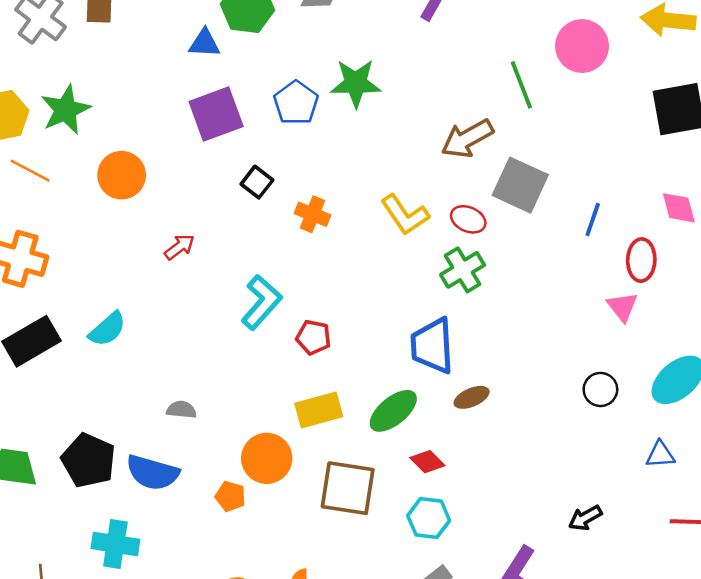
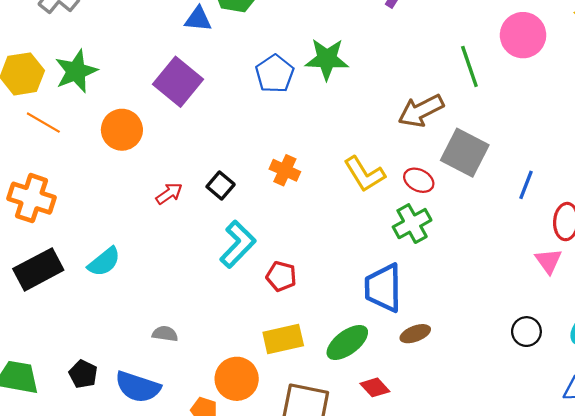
purple square: (216, 114) -> (178, 82), moved, turned -33
black square: (257, 182) -> (221, 186), moved
black pentagon: (89, 460) -> (83, 374), size x0.6

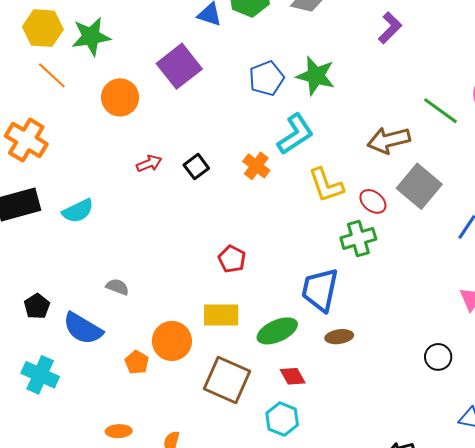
green line: (469, 66) -> (441, 111), turned -48
cyan L-shape: (238, 244) -> (295, 134), moved

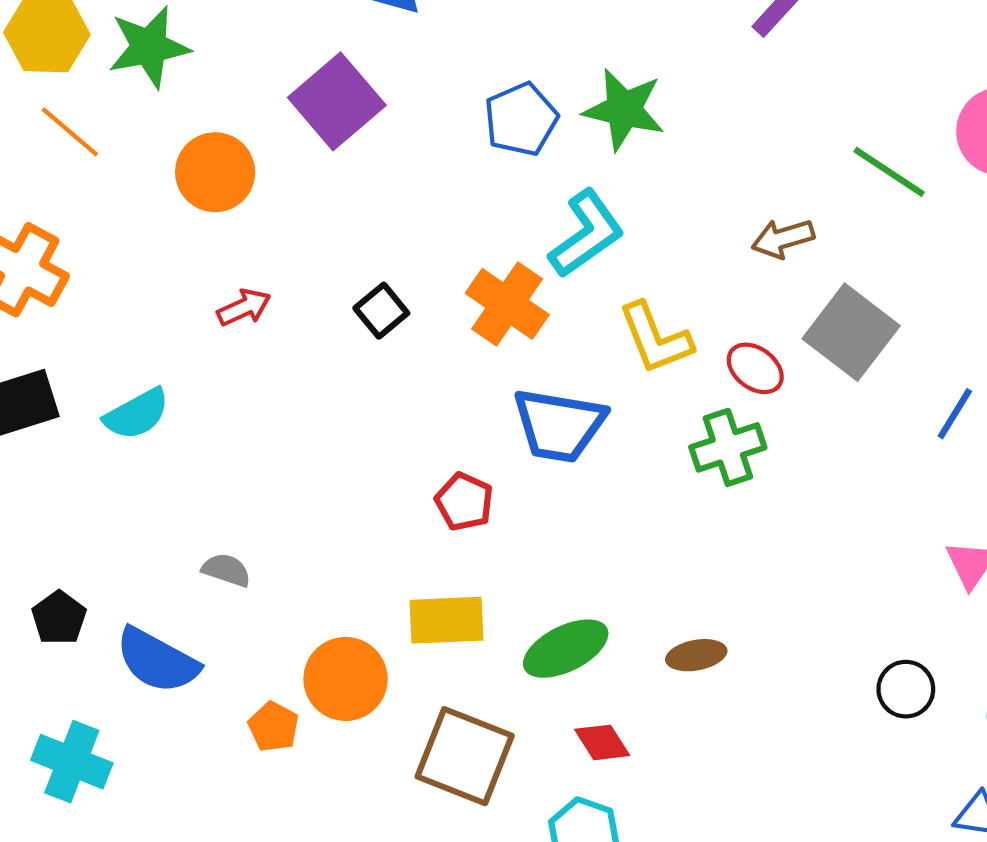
brown arrow: (389, 140) -> (783, 238), size x0.7
red arrow: (149, 163) -> (244, 307), moved
orange cross: (256, 166) -> (507, 304), size x1.4
blue trapezoid: (320, 290) -> (559, 425), moved, turned -90

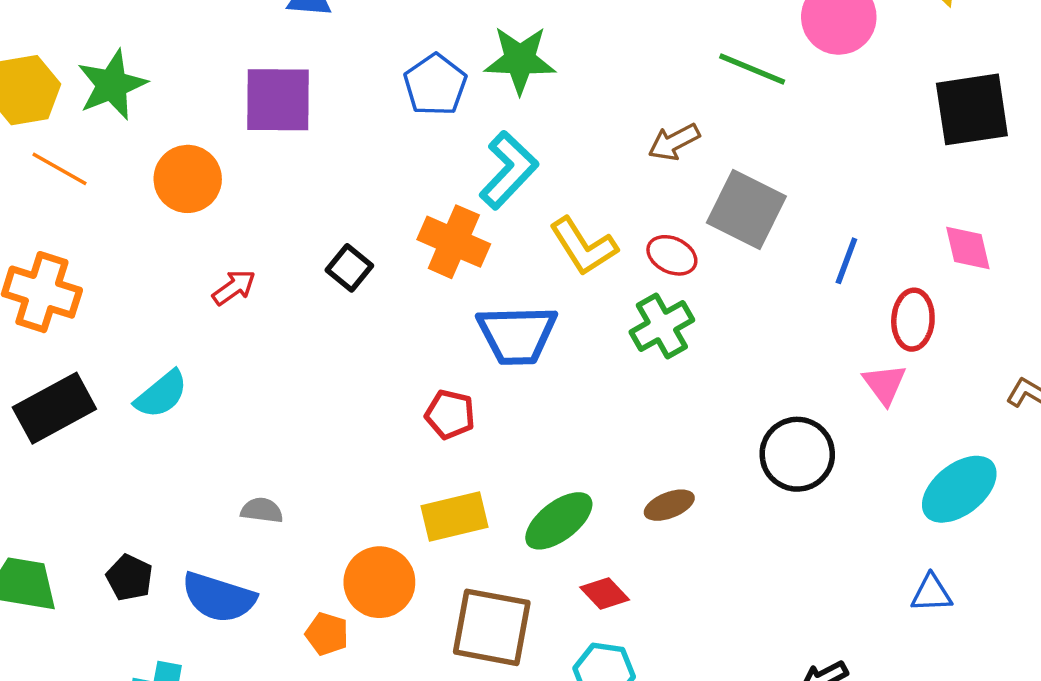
purple square: (337, 101) -> (278, 100), turned -38
black circle: (906, 689) -> (797, 454), moved, size x1.5

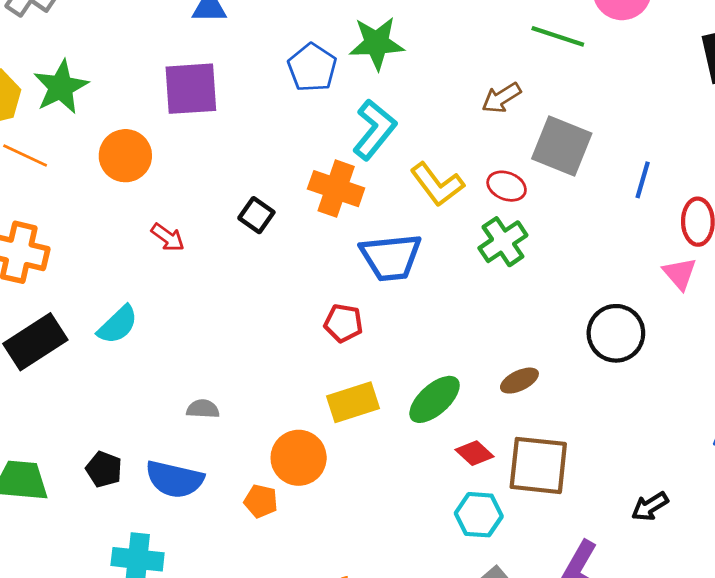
red arrow: (234, 287) -> (168, 237), turned 76
brown square: (492, 627) -> (538, 465), moved

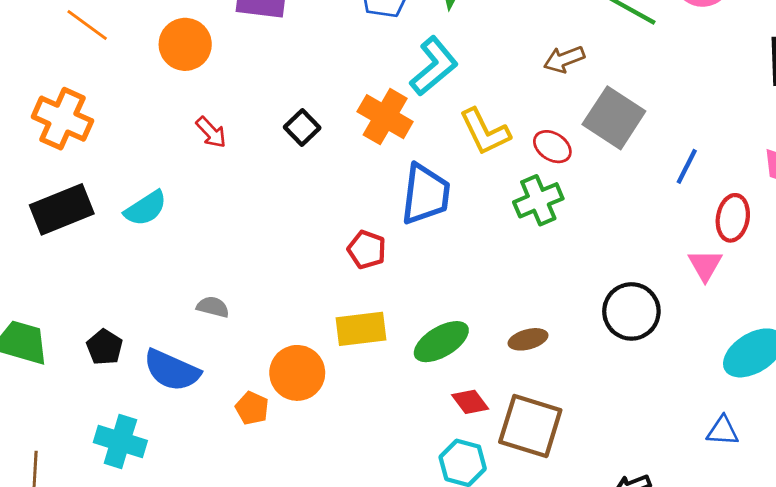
blue trapezoid: (391, 257) -> (426, 194), turned -88

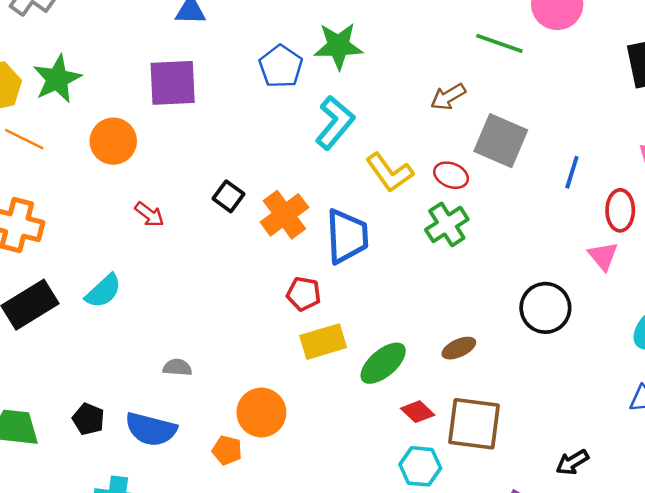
orange cross: (385, 117) -> (284, 215), moved, turned 33
yellow rectangle: (361, 329) -> (323, 342), moved

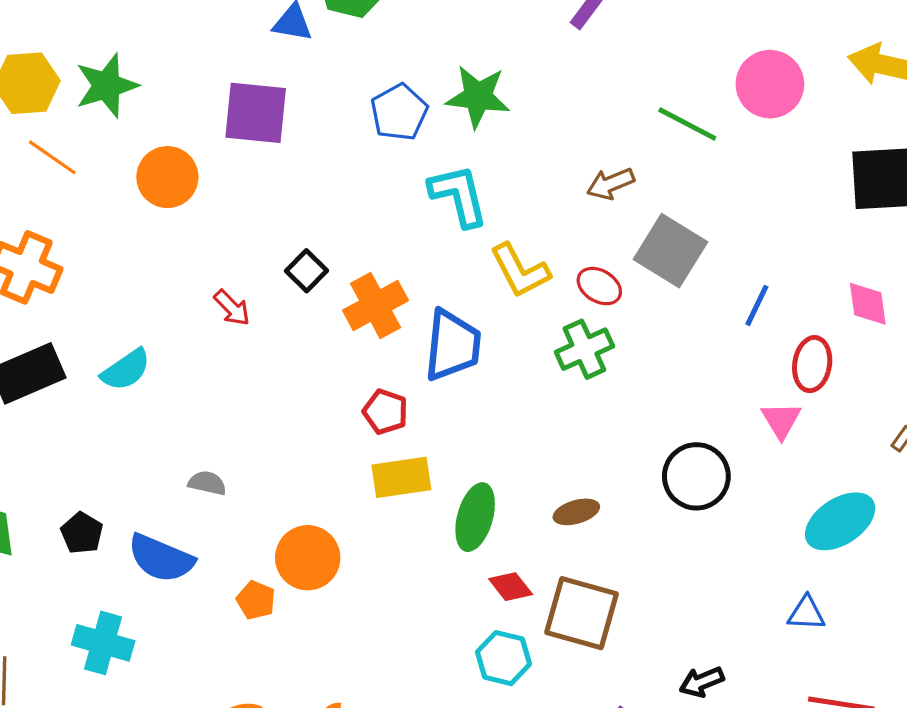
cyan L-shape: (335, 123) -> (459, 195), turned -62
red arrow: (149, 214) -> (232, 308), moved
green ellipse: (383, 363) -> (475, 517), turned -42

